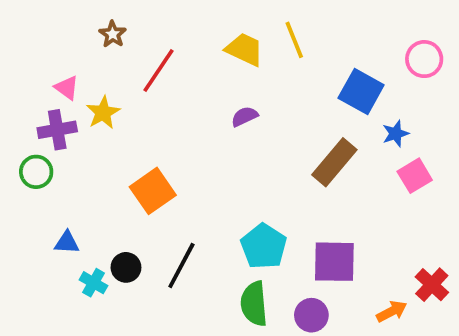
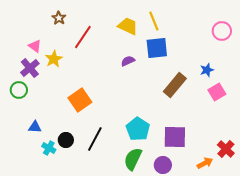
blue square: (361, 92) -> (157, 48), moved, turned -35
purple cross: (57, 130) -> (30, 68), turned -30
green semicircle: (254, 304) -> (133, 159), turned 30

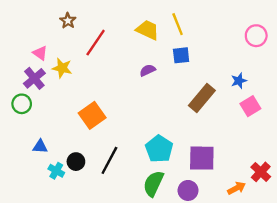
blue square: (157, 48) -> (181, 55), size x0.7
yellow star: (54, 59) -> (62, 68), turned -30

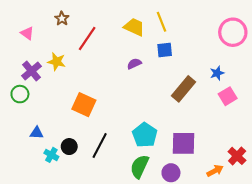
pink circle: (256, 36) -> (233, 32), size x1.4
pink triangle: (40, 53) -> (27, 33), moved
orange square: (92, 115) -> (84, 105), turned -30

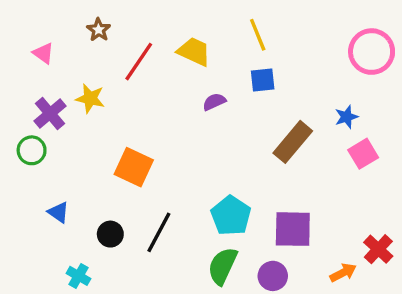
yellow trapezoid: (134, 27) -> (194, 52), moved
blue triangle: (37, 133) -> (58, 212), turned 32
cyan cross: (51, 155) -> (78, 276), moved

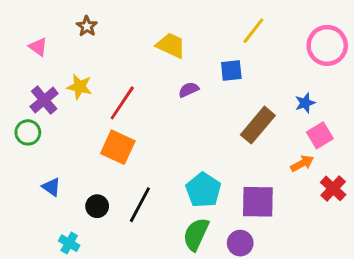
yellow line: (258, 35) -> (253, 31), moved, turned 60
red line: (139, 62) -> (122, 103), moved
red cross: (378, 249) -> (333, 188), moved
orange arrow: (343, 273) -> (302, 163), moved

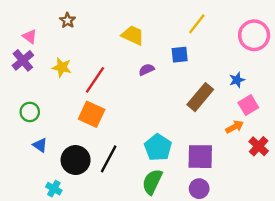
purple cross: (44, 100) -> (23, 60), moved
green circle: (28, 132) -> (30, 112), moved
black circle: (97, 206) -> (76, 160), size x1.6
purple circle: (240, 243) -> (199, 189), moved

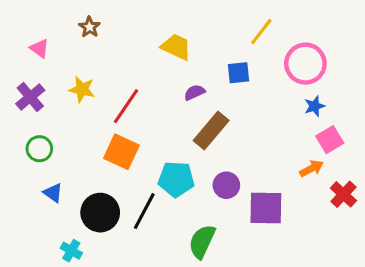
pink circle: (254, 35) -> (305, 64), moved
purple cross: (23, 60) -> (30, 97), moved
brown rectangle: (200, 97) -> (211, 130), moved
cyan pentagon: (158, 147) -> (176, 179), moved, turned -30
purple circle: (199, 189) -> (226, 185), moved

